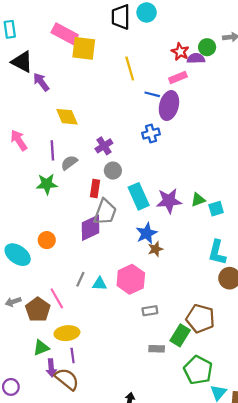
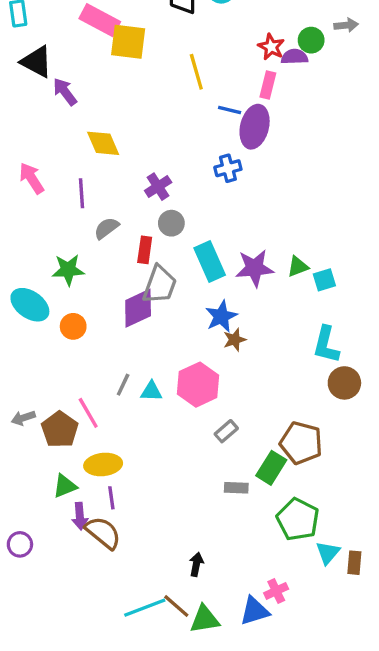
pink rectangle: (178, 77) -> (268, 85), turned -54
gray semicircle: (69, 163) -> (106, 228), moved
green star: (47, 184) -> (68, 270), moved
cyan ellipse: (18, 255) -> (30, 305), moved
gray rectangle: (150, 311) -> (226, 431), turned -32

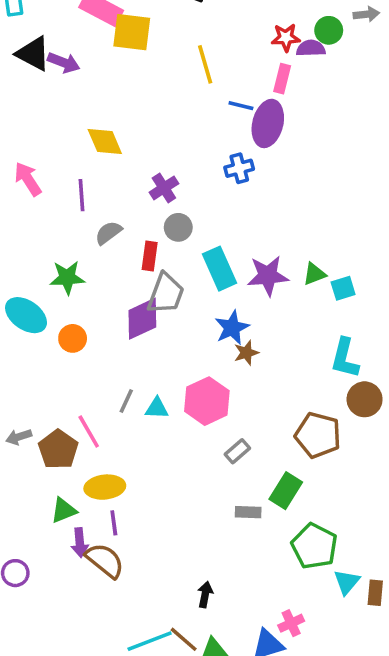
red star: (271, 47) -> (286, 38), turned -30
purple arrow: (65, 92) -> (64, 63), moved, turned 148
brown pentagon: (301, 443) -> (318, 435), moved

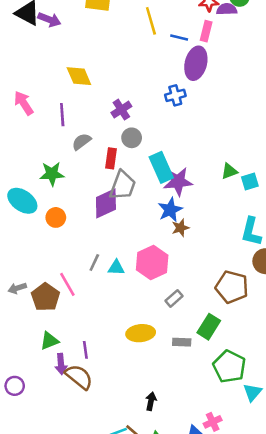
blue line: (241, 106) -> (179, 38), moved
purple star: (268, 276) -> (178, 181), moved
yellow ellipse: (105, 487) -> (141, 333), moved

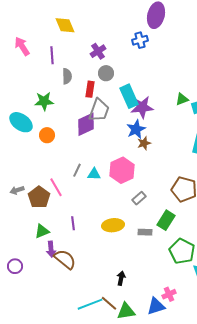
gray semicircle: (81, 142) -> (67, 76), turned 126
purple line: (85, 350) -> (73, 223), moved

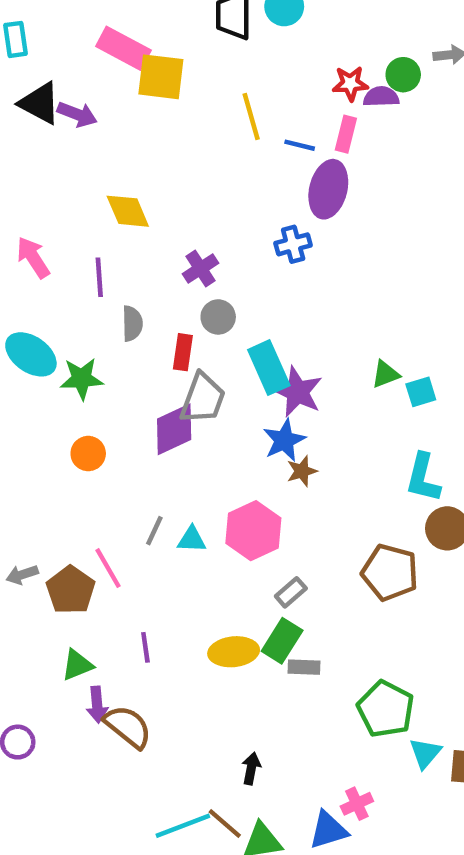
purple star: (142, 107) -> (297, 392), turned 30
cyan ellipse: (21, 122) -> (31, 354), moved
green rectangle: (166, 220) -> (282, 641), moved

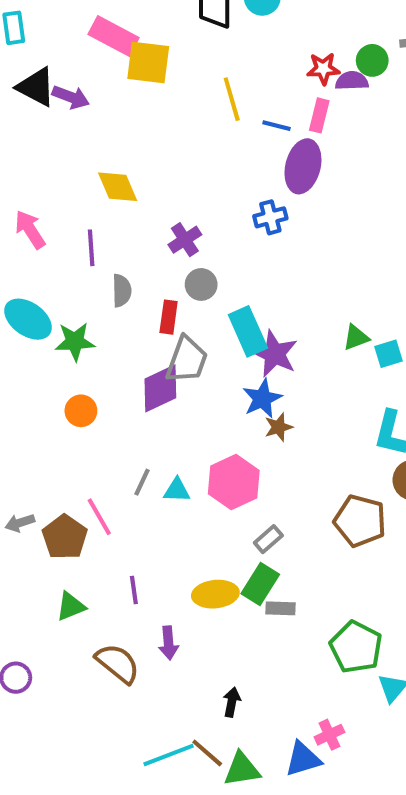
purple arrow: (97, 705) -> (169, 643), moved

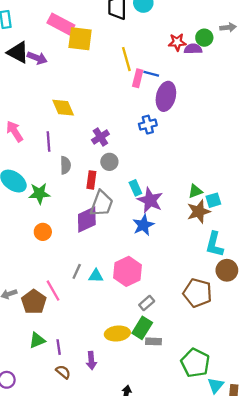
pink rectangle: (319, 115) -> (138, 78), moved
cyan rectangle: (248, 331) -> (135, 188), size x0.6
brown star: (279, 427) -> (199, 212), moved, size x1.5
purple line: (134, 590) -> (59, 347), moved
brown semicircle: (118, 663) -> (63, 372), size x0.6

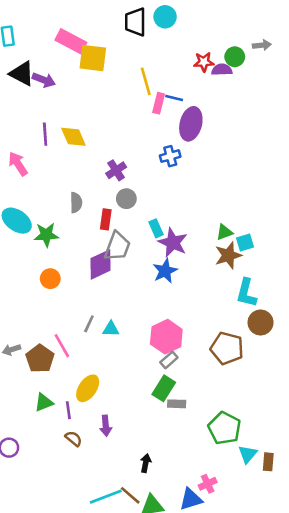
purple line: (48, 142) -> (45, 134), moved
pink hexagon: (128, 271) -> (166, 337), moved
yellow ellipse: (117, 334) -> (88, 388), moved, turned -50

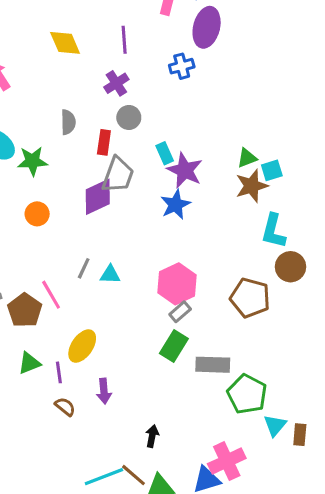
purple line: (45, 134) -> (124, 40), moved
gray rectangle: (177, 404) -> (213, 365), moved, size x1.5
pink cross: (208, 484) -> (227, 461), size x1.6

